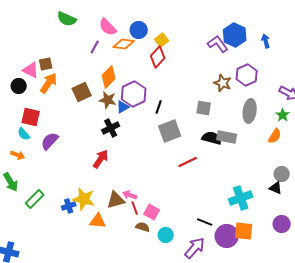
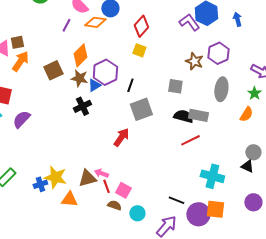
yellow square: (162, 40) -> (139, 50), moved, turned -32
red diamond: (158, 57) -> (141, 26), moved
red arrow: (101, 159) -> (121, 137), moved
red line: (188, 162) -> (190, 140), moved
cyan cross: (241, 198) -> (212, 176), turned 35

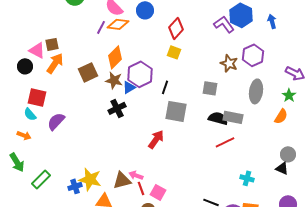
orange diamond: (95, 22) -> (118, 24), moved
gray square: (141, 109) -> (176, 111), turned 30
cyan cross: (212, 176) -> (247, 178), size x0.6

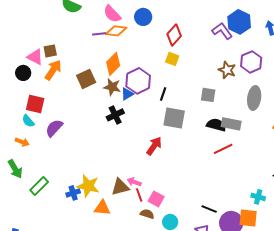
purple line: (101, 27) -> (99, 34), turned 56
cyan cross: (247, 178) -> (258, 197), moved

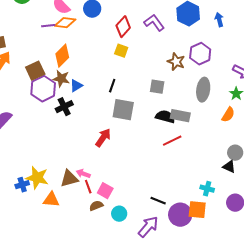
purple L-shape: (222, 31) -> (154, 23), moved
purple hexagon: (138, 81) -> (43, 89), moved
brown semicircle: (147, 214) -> (96, 206), turned -40

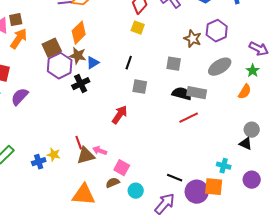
gray ellipse: (203, 90) -> (220, 67), turned 50
gray square: (123, 110) -> (140, 87), size x0.7
yellow star: (37, 178) -> (54, 155), size x0.6
red line: (88, 187) -> (79, 143), moved
orange triangle: (51, 200) -> (84, 195), moved, size x1.4

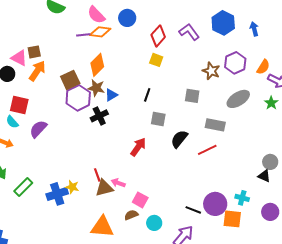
orange semicircle: (245, 92) -> (263, 67), moved
black semicircle: (182, 94) -> (179, 139), moved, turned -66
blue cross: (39, 162) -> (57, 194), size x1.5
purple circle: (197, 192) -> (215, 204), moved

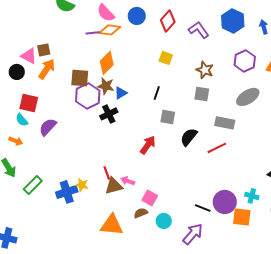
red diamond: (158, 36) -> (168, 21), moved
brown star: (211, 71) -> (205, 70), moved
brown square: (70, 80) -> (80, 78), turned 30

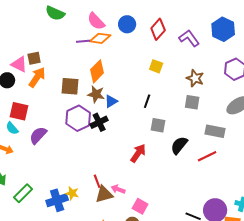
purple hexagon: (88, 96) -> (78, 118), moved

